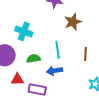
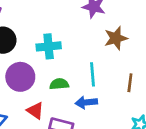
cyan cross: (24, 31) -> (49, 46), turned -30
red triangle: (17, 79) -> (35, 111), turned 32

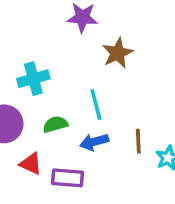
brown line: (130, 83) -> (138, 141), moved

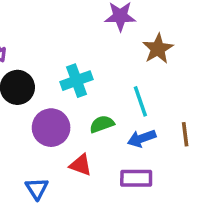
purple rectangle: (67, 178) -> (136, 178), moved

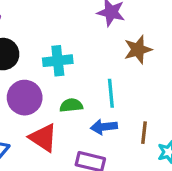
red triangle: (81, 165) -> (43, 138), size x1.4

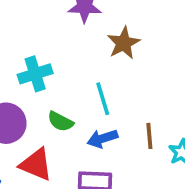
green semicircle: (71, 105) -> (60, 121), turned -135

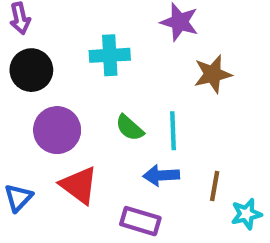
cyan cross: (35, 74) -> (110, 55), moved
green semicircle: (60, 121) -> (130, 128), moved

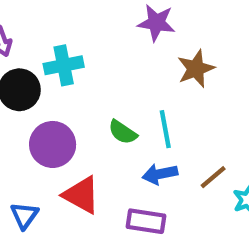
cyan cross: (110, 55) -> (64, 65), moved
brown line: (215, 186) -> (213, 177), turned 48

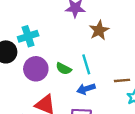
purple circle: (53, 144) -> (36, 69), moved
brown line: (213, 177) -> (122, 80), moved, turned 42

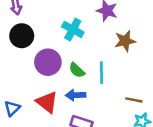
cyan cross: (28, 36) -> (73, 29), moved, turned 30
blue arrow: (86, 89) -> (76, 95), moved

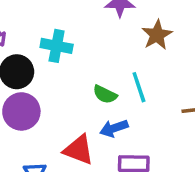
cyan cross: (73, 29) -> (57, 46), moved
purple circle: (48, 62) -> (21, 111), moved

